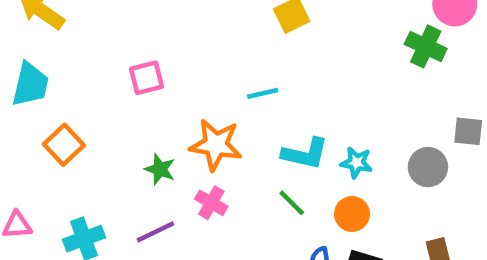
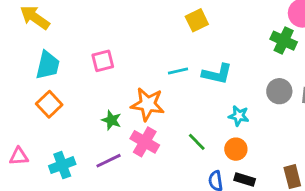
cyan trapezoid: (30, 84) -> (48, 65), moved
cyan L-shape: (305, 154) -> (217, 74), moved
gray circle: (428, 167) -> (279, 91), moved
pink cross: (211, 203) -> (145, 142), size x1.4

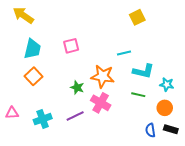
cyan L-shape: (217, 74) -> (143, 71), moved
green line: (197, 142) -> (138, 95), moved, turned -32

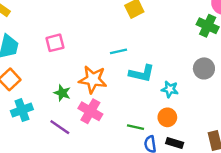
green line: (138, 95) -> (136, 127), moved
purple line: (75, 116) -> (60, 127), turned 60
cyan cross: (43, 119) -> (22, 110), moved

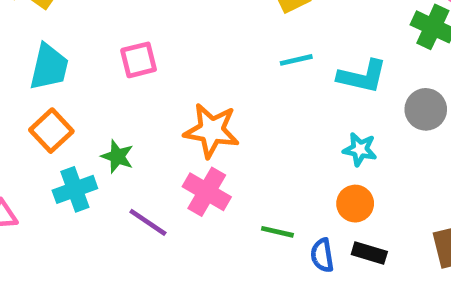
cyan line: (118, 51) -> (296, 60), moved
cyan L-shape: (142, 73) -> (362, 76), moved
green star: (62, 93) -> (117, 156), moved
green line: (136, 127) -> (277, 232), moved

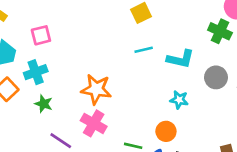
pink square: (139, 60) -> (41, 35), moved
cyan cross: (75, 189) -> (36, 72), moved
orange circle: (355, 204) -> (166, 131), moved

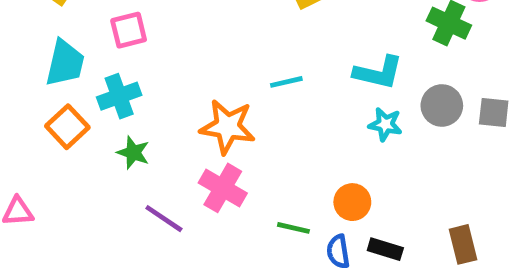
cyan line: (144, 50) -> (286, 82), moved
cyan star: (179, 100) -> (385, 124), moved

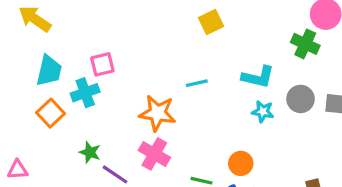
pink square: (129, 30) -> (102, 64), moved
green star: (133, 153) -> (90, 152), moved

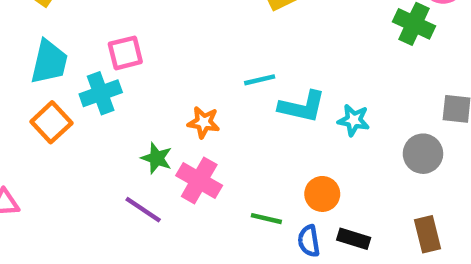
cyan L-shape: (258, 77) -> (302, 107), moved
gray circle: (301, 99) -> (423, 154), moved
orange star: (157, 113) -> (204, 122), size x0.6
green star: (90, 152) -> (157, 158), moved

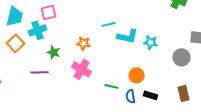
green star: (157, 158) -> (54, 52), moved
purple line: (143, 210) -> (40, 72), moved, turned -36

